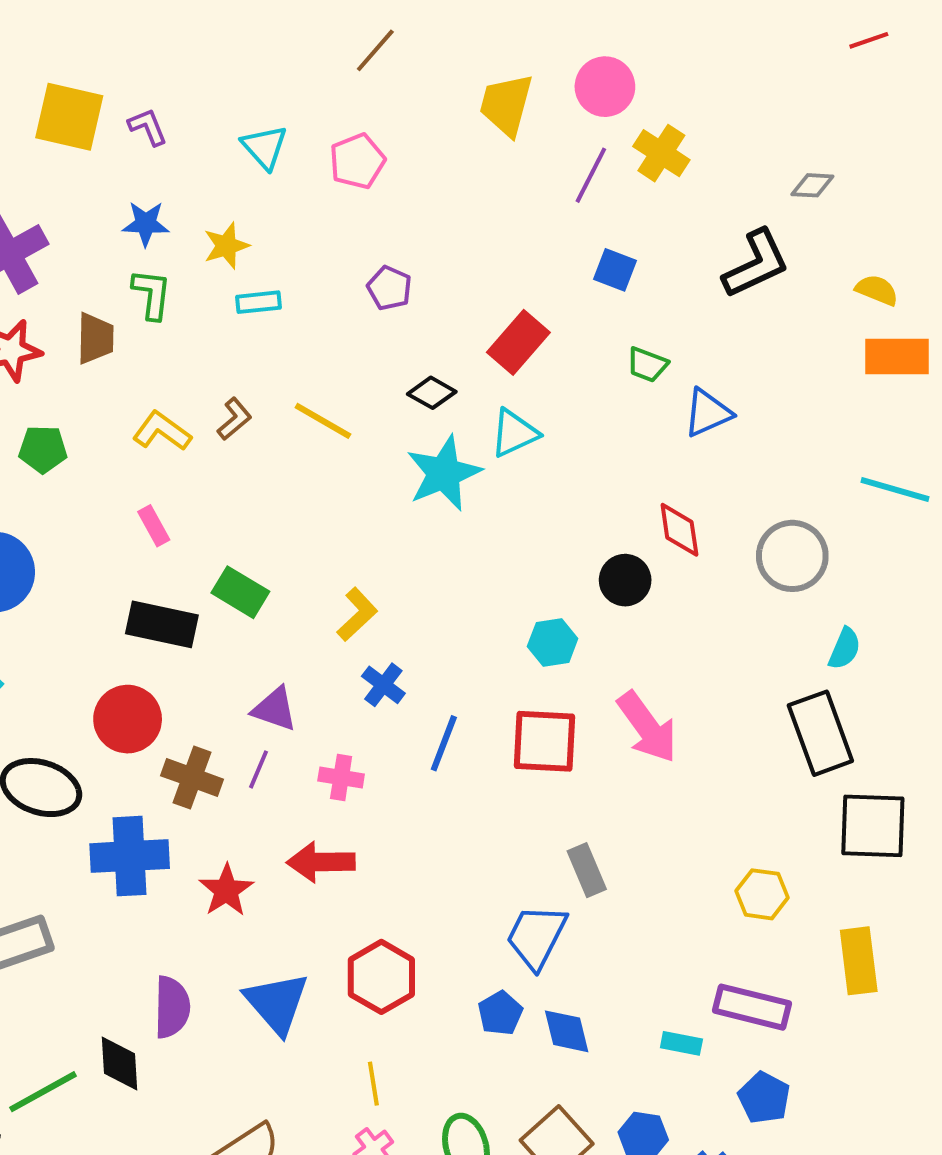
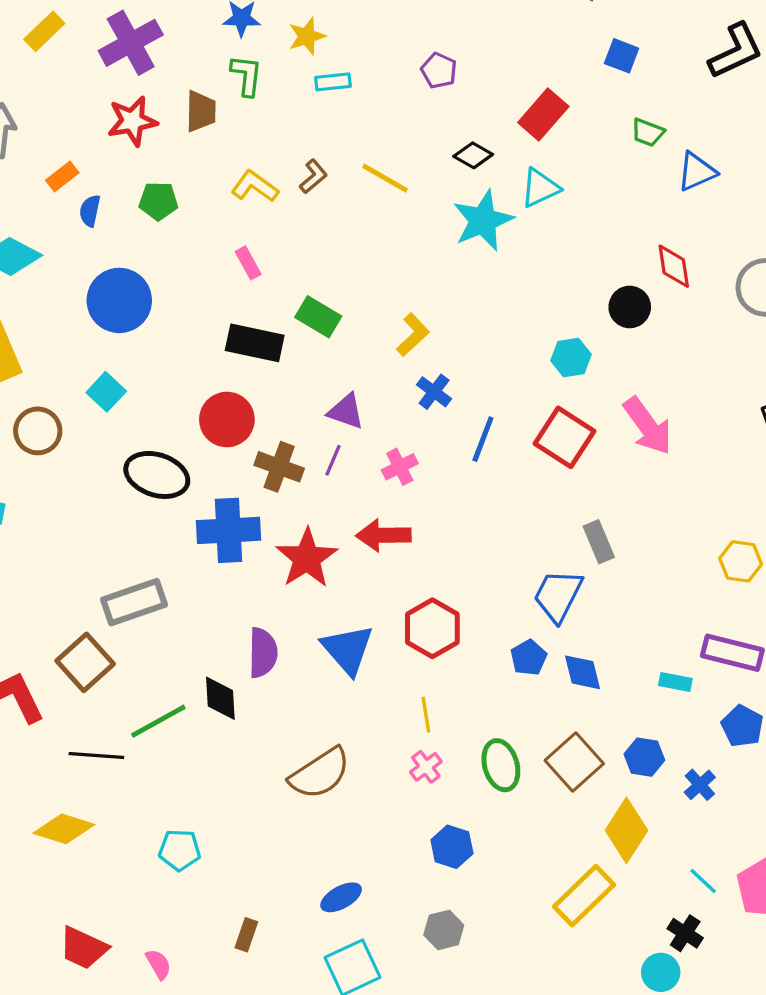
red square: (545, 741) -> (564, 437), turned 30
pink cross: (341, 777) -> (400, 467), turned -36
red star: (226, 890) -> (307, 558), size x1.4

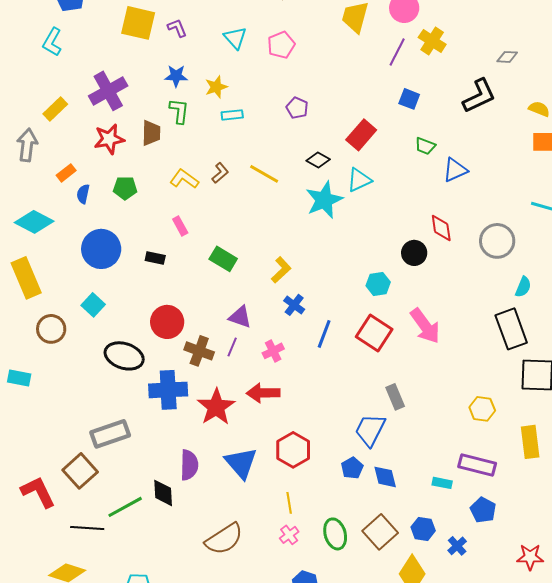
yellow rectangle: (44, 31) -> (55, 109), moved
black rectangle: (255, 343) -> (155, 258), moved, size x0.6

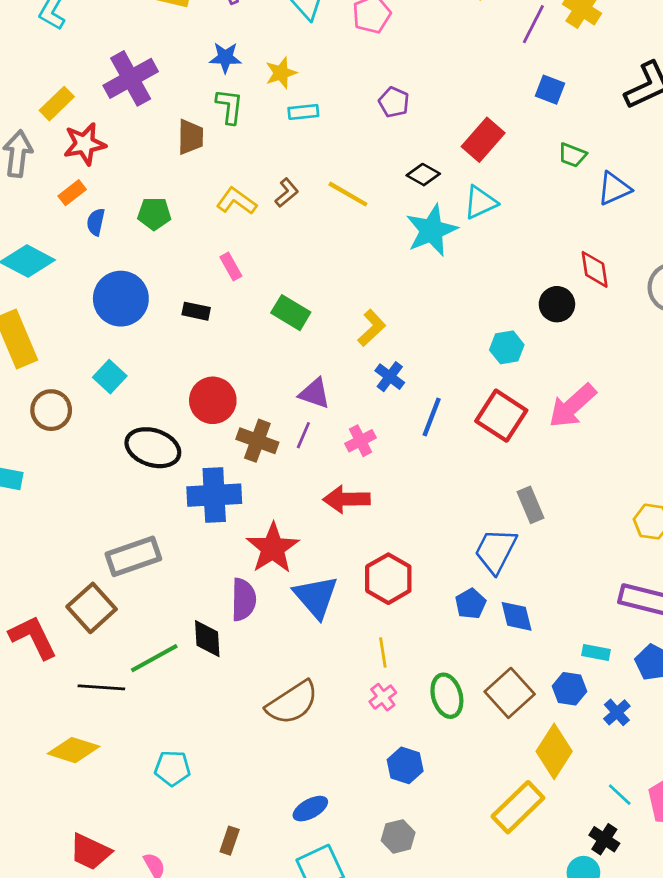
red star: (109, 139) -> (85, 144), moved
pink arrow: (425, 326) -> (572, 406), turned 84
red star: (216, 407) -> (273, 548), moved
cyan rectangle: (442, 483) -> (596, 653), moved

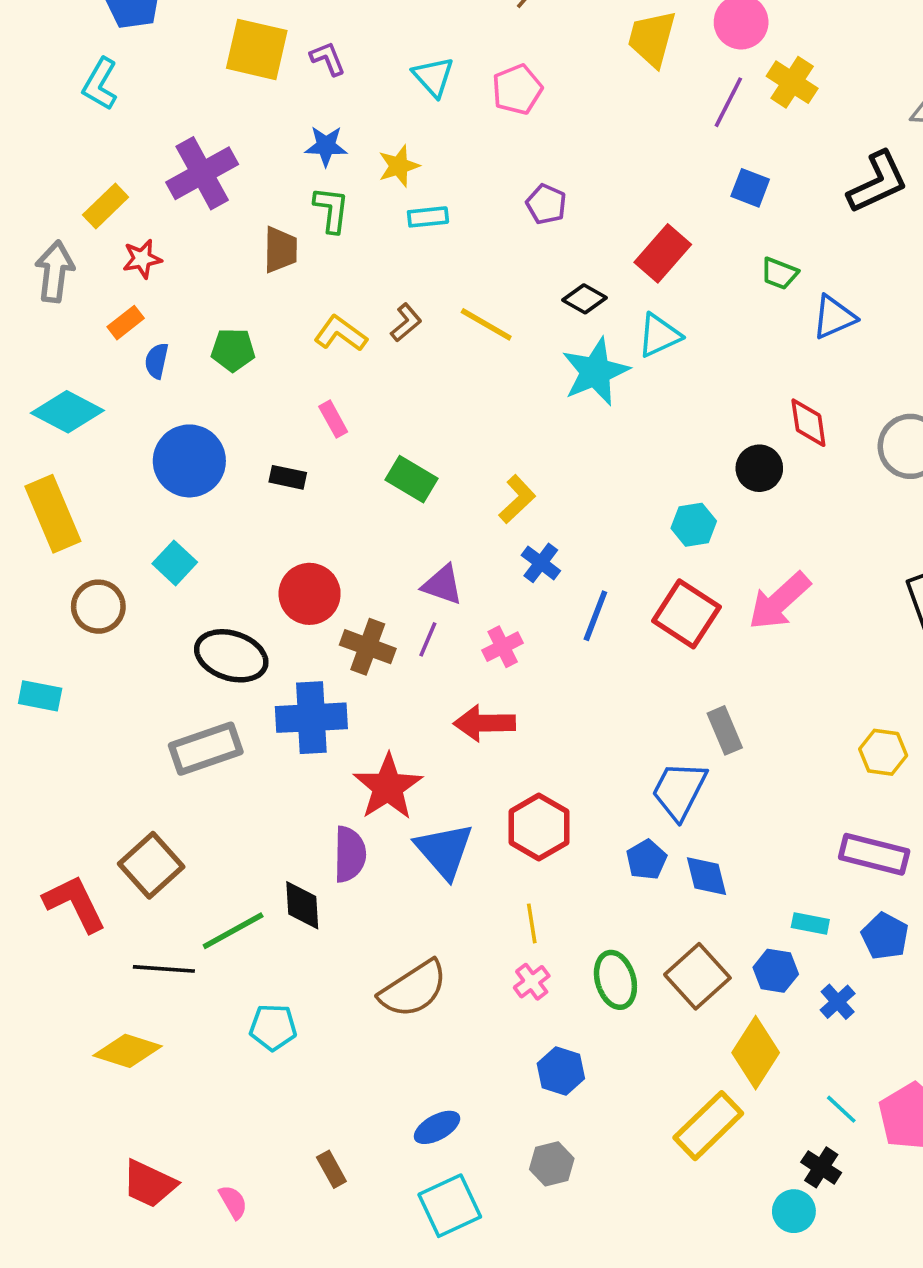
red star: (85, 144) -> (142, 259), size x0.7
gray rectangle: (133, 556) -> (206, 749), moved
cyan pentagon: (172, 768) -> (273, 1027), moved
brown rectangle: (230, 841) -> (331, 1169), turned -48

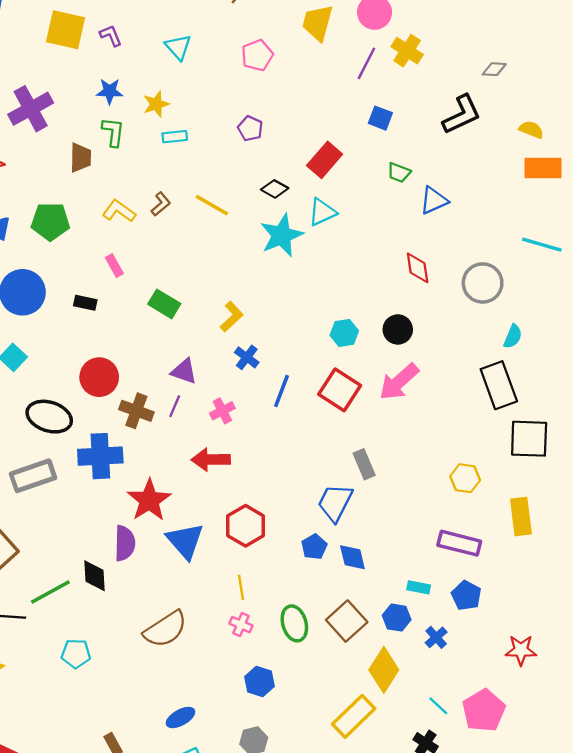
pink pentagon: (517, 89) -> (257, 55), moved
green pentagon: (233, 350) -> (50, 221), size x1.4
black circle: (759, 468) -> (398, 329), moved
pink cross: (532, 982) -> (241, 625), turned -30

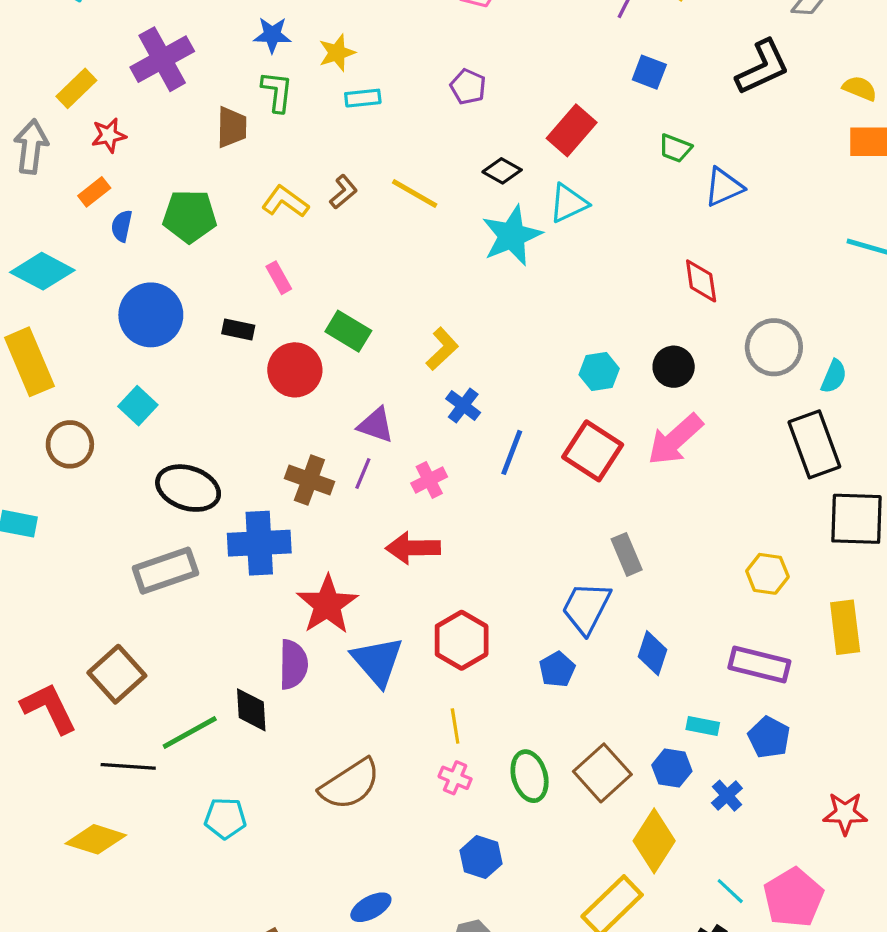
gray circle: (483, 283) -> (774, 347), moved
red circle: (99, 377) -> (295, 370), moved
blue diamond: (352, 557) -> (653, 653), moved, turned 32

